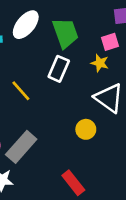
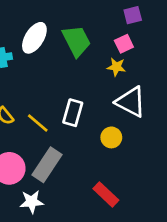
white rectangle: (59, 69) -> (73, 113), moved
yellow line: (21, 91) -> (38, 123), moved

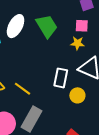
pink square: (124, 44) -> (82, 26), turned 32
white rectangle: (73, 113) -> (61, 78), moved

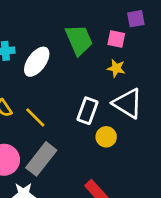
white ellipse: (16, 26) -> (37, 62), moved
pink square: (82, 26) -> (116, 39), moved

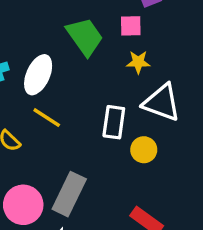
yellow line: (35, 117) -> (47, 118), moved

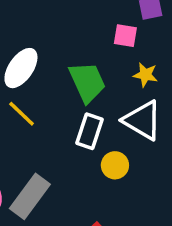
green trapezoid: (85, 37) -> (87, 82), moved
yellow star: (138, 62) -> (145, 75), moved

